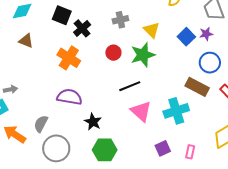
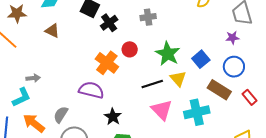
yellow triangle: (152, 30) -> (178, 79), moved
blue square: (186, 37) -> (201, 59), moved
red circle: (113, 53) -> (130, 49), moved
green star: (143, 55) -> (168, 54), turned -30
orange cross: (69, 58) -> (107, 63), moved

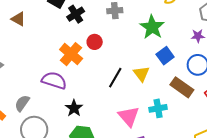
green star: (168, 54) -> (152, 27), moved
black line: (152, 84) -> (115, 78), turned -45
pink triangle: (162, 110) -> (129, 116), moved
cyan cross: (197, 112) -> (158, 108), size x0.7

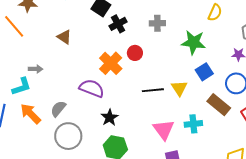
brown triangle: (18, 19) -> (64, 37), moved
green star: (152, 27) -> (193, 42), turned -30
black line: (115, 78) -> (153, 90), turned 50

